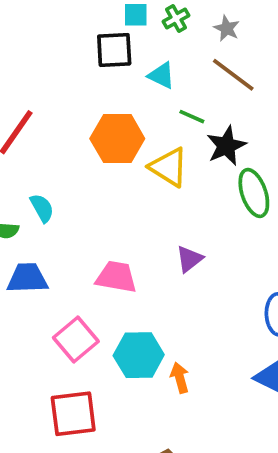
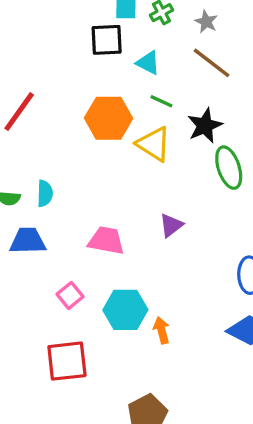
green line: (192, 117) -> (161, 101), moved
cyan semicircle: (42, 208) -> (45, 193), moved, turned 30
pink square: (76, 339) -> (70, 295), size x0.7

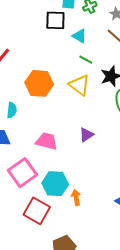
orange hexagon: (109, 118) -> (39, 83), moved
pink square: (70, 295) -> (22, 173), size x1.8
red square: (67, 361) -> (37, 211), moved, turned 32

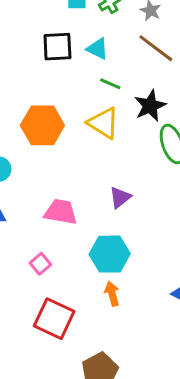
black square: (55, 20) -> (57, 47), moved
pink square: (22, 173) -> (40, 264), moved, size x0.5
cyan hexagon: (55, 184) -> (110, 254), moved

